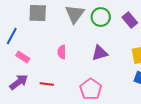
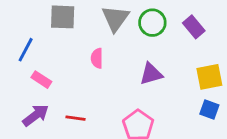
pink semicircle: (62, 52) -> (97, 58), moved

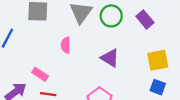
purple triangle: (151, 74) -> (110, 58), turned 48
pink rectangle: (41, 80) -> (40, 74), moved

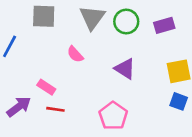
purple rectangle: (145, 19) -> (164, 25), turned -66
pink semicircle: (66, 45) -> (75, 54), turned -42

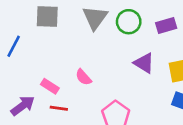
pink semicircle: (75, 54) -> (83, 77), moved
purple triangle: (125, 69) -> (144, 63), moved

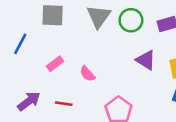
pink rectangle: (50, 86) -> (55, 64), moved, turned -70

